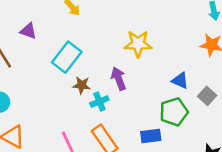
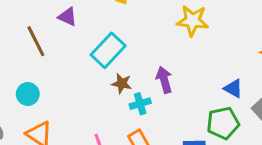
yellow star: (138, 44) -> (193, 21), moved

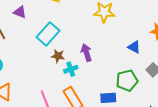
blue triangle: (233, 89) -> (134, 47), moved

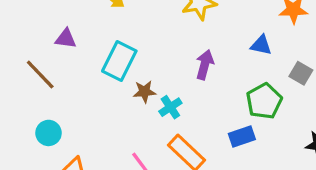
purple arrow: (86, 53) -> (205, 65), moved, turned 48

